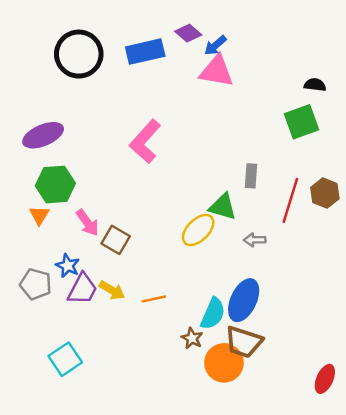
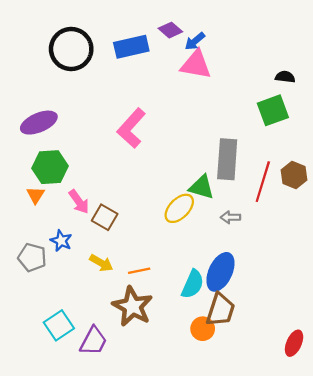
gray rectangle: (251, 176) -> (227, 159), size x1.8
purple trapezoid: (82, 289) -> (93, 341), moved
brown star: (192, 338) -> (132, 306), moved, size x2.0
brown trapezoid: (244, 342) -> (220, 310), turned -90
orange circle: (224, 363) -> (203, 329), size x0.7

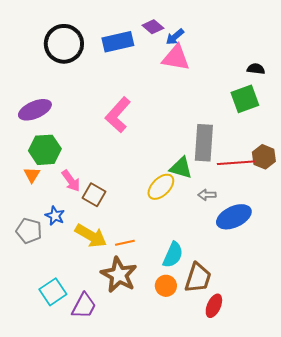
red line: (263, 182) -> (236, 163), turned 69
yellow arrow: (101, 263) -> (91, 236), size x1.5
blue ellipse: (220, 272) -> (234, 217), moved, turned 40
orange circle: (203, 329) -> (166, 286), moved
red ellipse: (294, 343) -> (214, 306), moved

